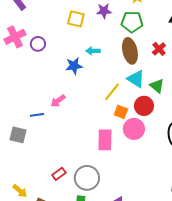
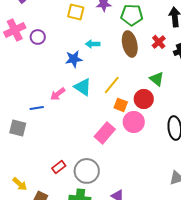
cyan triangle: (136, 79) -> (83, 87), moved
pink rectangle: (105, 140) -> (105, 133), turned 40

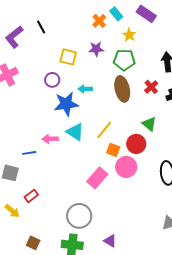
purple circle: (38, 37) -> (52, 80), moved
blue star: (74, 59) -> (66, 104), size x1.4
pink arrow: (58, 94) -> (50, 139), turned 35
red rectangle: (59, 167) -> (31, 196), moved
yellow arrow: (20, 184) -> (12, 211), moved

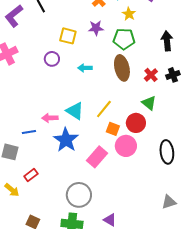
red cross: (151, 87) -> (151, 75), moved
blue star: (66, 104) -> (66, 140), moved, turned -30

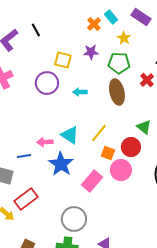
purple circle: (52, 59) -> (47, 83), size x1.5
red cross: (151, 75) -> (147, 80), moved
red rectangle: (31, 175) -> (26, 199), size x1.6

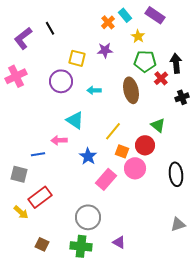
green pentagon: (119, 63) -> (145, 61), moved
cyan triangle: (70, 135) -> (75, 120), moved
blue star: (61, 164) -> (88, 156), moved, size x0.7

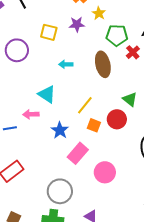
yellow star: (138, 36) -> (99, 13), moved
purple circle: (61, 81) -> (17, 50), moved
pink circle: (135, 168) -> (105, 172), moved

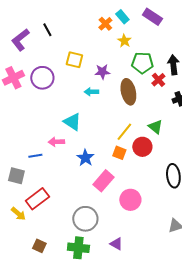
purple star: (77, 24) -> (102, 72), moved
yellow line: (85, 105) -> (124, 132), moved

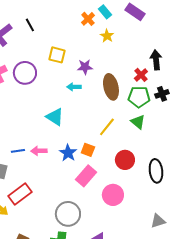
green pentagon: (142, 63) -> (139, 97), moved
pink arrow: (56, 142) -> (39, 151), moved
red circle: (142, 147) -> (125, 160), moved
orange square: (119, 153) -> (88, 150), moved

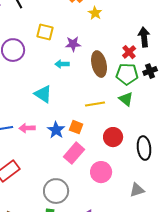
yellow line: (107, 127) -> (95, 104), turned 42
gray triangle: (158, 221) -> (137, 190), moved

